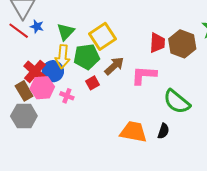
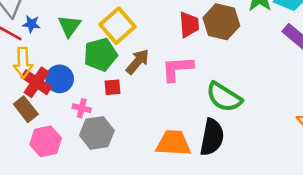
yellow arrow: (63, 57) -> (23, 63), moved
red square: (92, 83) -> (112, 87), turned 32
pink hexagon: (42, 88) -> (46, 141), moved
gray hexagon: (24, 116) -> (97, 133), moved
black semicircle: (163, 131) -> (212, 137), size x1.8

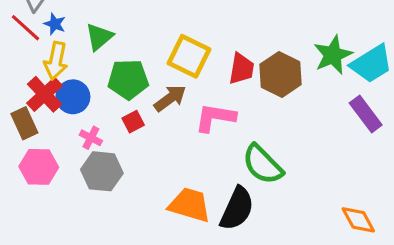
yellow square: (117, 26) -> (189, 56), moved, turned -36
yellow arrow: (23, 63) -> (56, 61), moved
red square: (112, 87) -> (133, 122), turned -36

